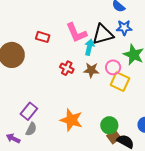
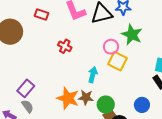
cyan arrow: (89, 47) -> (93, 75), moved
brown star: (91, 70) -> (86, 97), moved
gray semicircle: (31, 129) -> (28, 106), turned -64

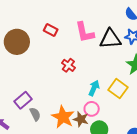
pink circle: (111, 47) -> (92, 109), moved
cyan arrow: (93, 75) -> (94, 88), moved
gray semicircle: (28, 106) -> (35, 114), moved

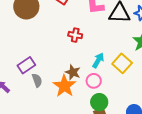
red cross: (68, 65) -> (75, 35), turned -32
brown star: (81, 119) -> (73, 72), moved

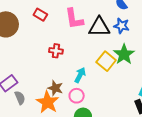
yellow square: (122, 63) -> (106, 61), moved

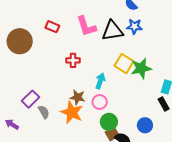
green star: (124, 54) -> (141, 68), moved, turned 30

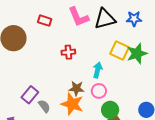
blue star: (134, 26) -> (134, 19), moved

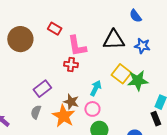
pink L-shape: (79, 17) -> (77, 46), moved
purple rectangle: (30, 95) -> (42, 89), moved
gray semicircle: (44, 106) -> (36, 112), turned -136

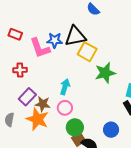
blue star: (142, 46) -> (55, 40), moved
red cross: (71, 64) -> (20, 70), moved
yellow square: (121, 74) -> (87, 52), moved
purple rectangle: (42, 89) -> (27, 97), moved

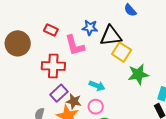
blue star: (55, 40) -> (90, 28), moved
red cross: (20, 70) -> (53, 66), size x1.6
cyan arrow: (65, 87) -> (97, 86), turned 91

